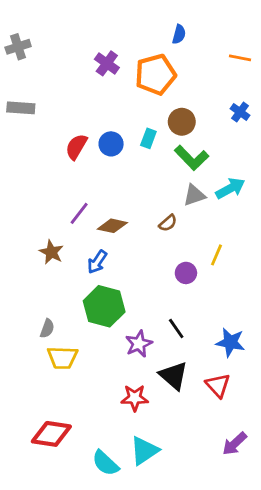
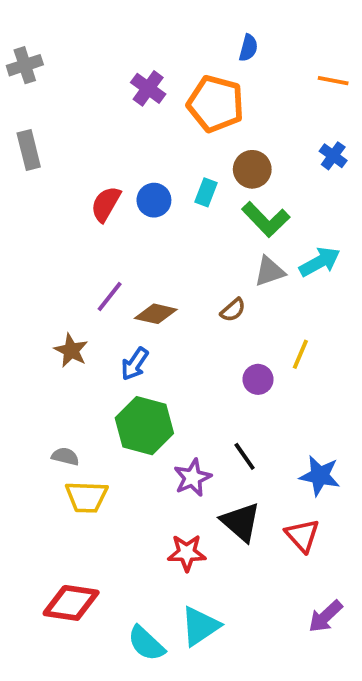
orange pentagon: (155, 75) -> (216, 104), turned 30
gray rectangle: (21, 108) -> (29, 150), turned 72
gray semicircle: (47, 328) -> (65, 456), turned -96

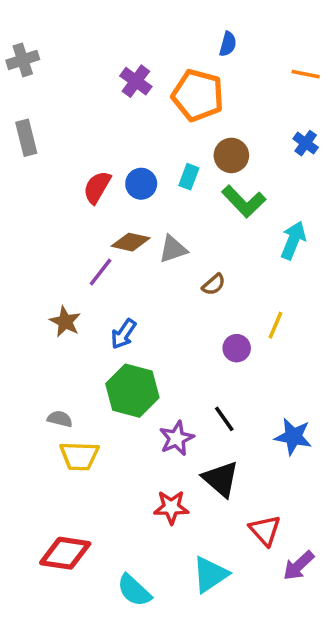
cyan arrow: (320, 262) -> (293, 240), turned -39
gray triangle: (270, 271) -> (173, 249), moved
brown diamond: (156, 314) -> (131, 242), moved
red triangle: (302, 535) -> (265, 530), moved
cyan triangle: (200, 626) -> (210, 574), moved

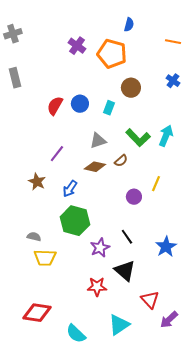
cyan rectangle: (189, 177) -> (109, 108), moved
green L-shape: (244, 201) -> (138, 138), moved
brown diamond: (131, 242) -> (95, 167), moved
blue star: (293, 437) -> (166, 247), turned 30

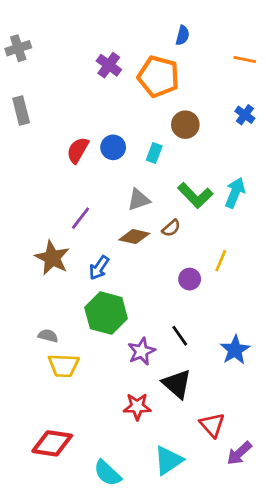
brown star: (37, 182) -> (52, 258), size x1.4

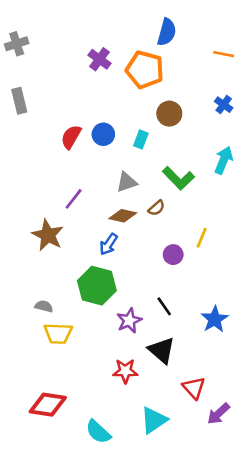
blue semicircle: (183, 35) -> (167, 32), size x1.5
cyan arrow: (235, 193) -> (224, 160), moved
blue arrow: (99, 268) -> (109, 244), moved

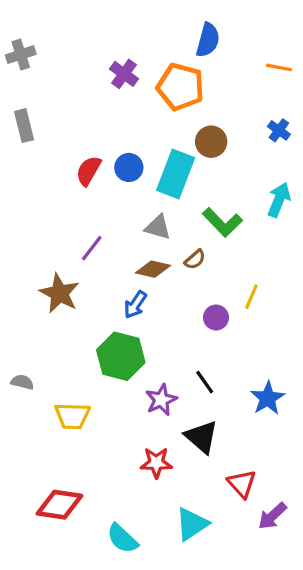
cyan rectangle: (141, 139) -> (176, 174), size x2.0
gray triangle: (127, 182) -> (158, 227), turned 35
gray semicircle: (44, 306) -> (22, 382), moved

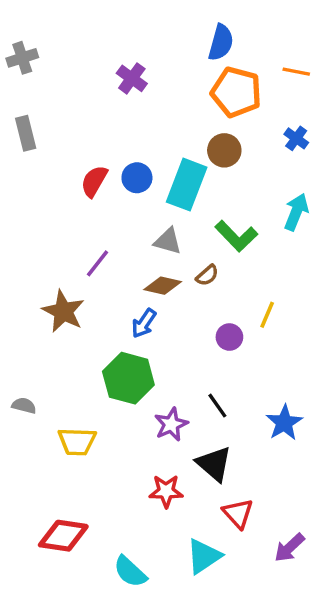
orange pentagon: (180, 87) -> (236, 92), moved
red triangle: (242, 484) -> (238, 513), moved

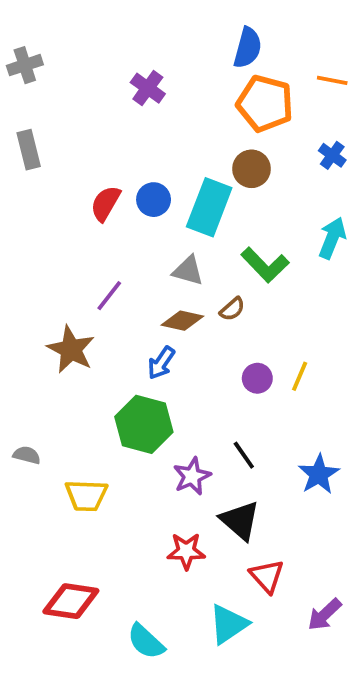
yellow line: (267, 315) -> (300, 376), moved

